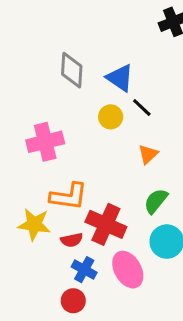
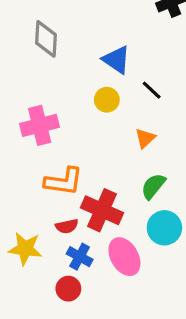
gray diamond: (72, 70) -> (46, 39), moved
black line: (142, 108) -> (152, 90), moved
yellow star: (34, 224) -> (25, 249), moved

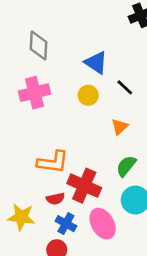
pink cross: (40, 125) -> (34, 93), moved

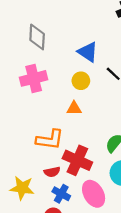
orange triangle: (120, 127) -> (74, 108), moved, turned 42

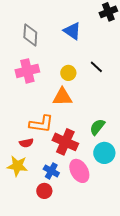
blue triangle: (88, 52) -> (72, 31), moved
orange triangle: (74, 108) -> (62, 97), size x1.5
red semicircle: (52, 172) -> (26, 143), moved

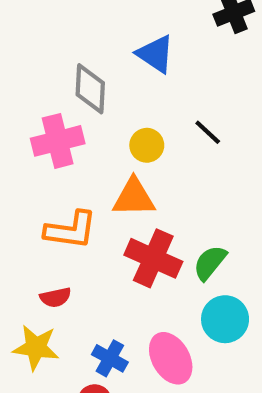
gray diamond: (30, 35) -> (90, 89), moved
orange L-shape: (41, 124) -> (71, 230), moved
red cross: (65, 142) -> (153, 258), moved

